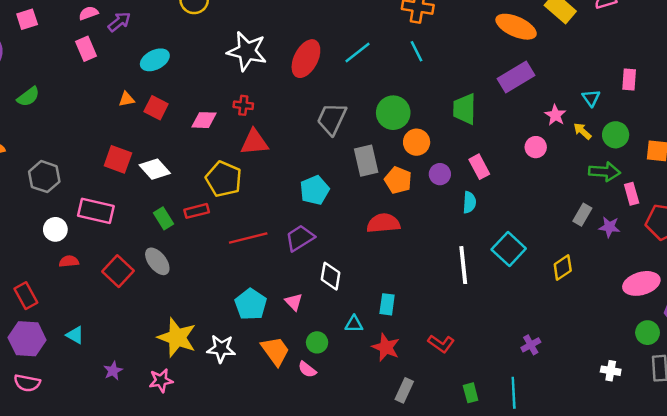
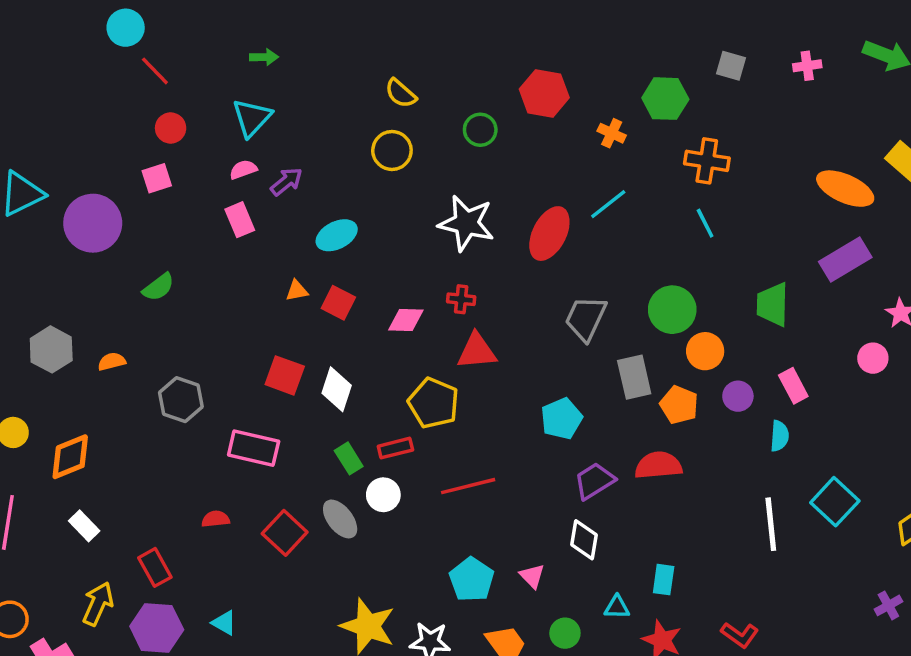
cyan line: (358, 52) -> (608, 204), moved
white diamond: (155, 169) -> (337, 389), turned 60
white circle: (55, 229) -> (383, 495), moved
purple trapezoid: (300, 238) -> (594, 481), moved
purple cross: (531, 345) -> (888, 605), moved

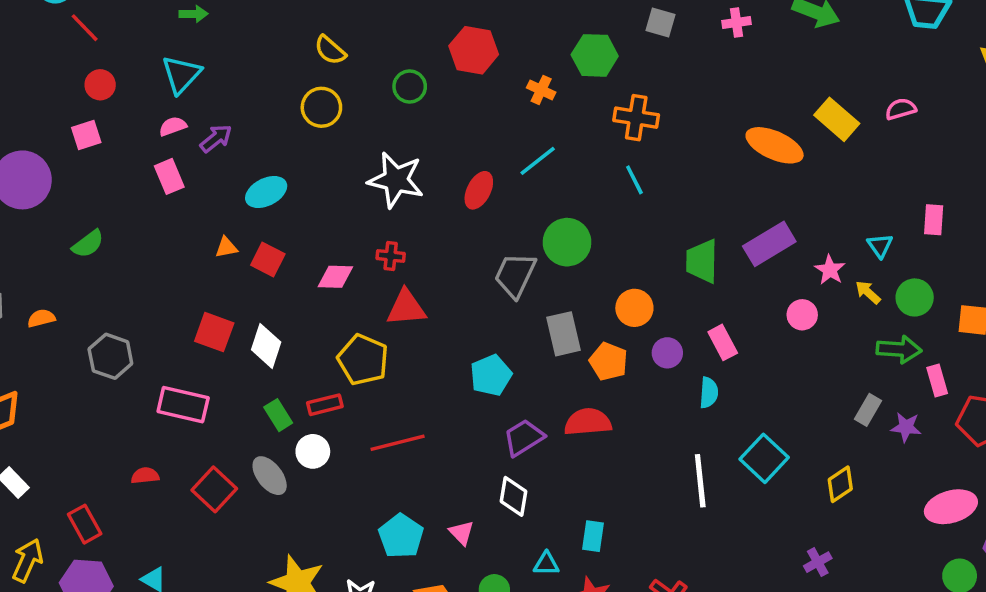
red ellipse: (549, 234) -> (479, 190), size x0.7
purple rectangle: (845, 259) -> (769, 244), moved
green circle: (672, 310) -> (567, 242), moved

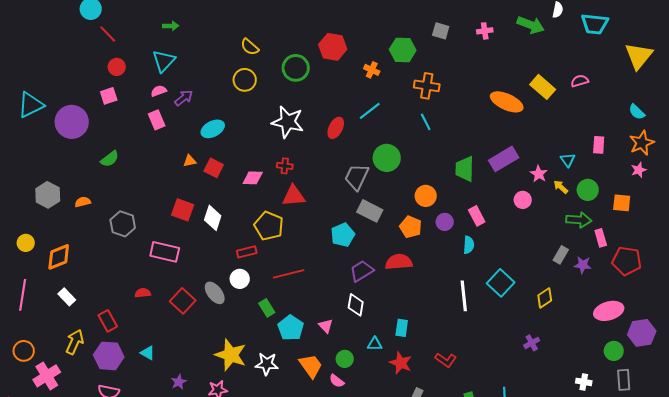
green circle: (410, 87) -> (296, 68), size x1.4
gray rectangle: (564, 334) -> (370, 211), moved, turned -50
green rectangle: (278, 415) -> (267, 308), moved

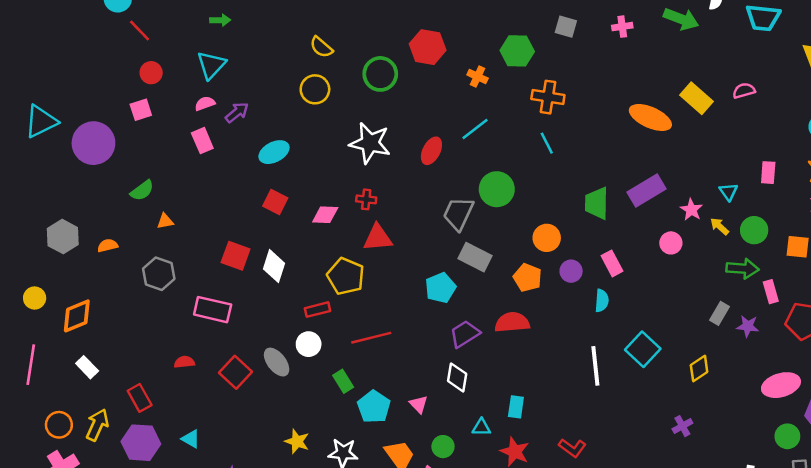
orange triangle: (190, 161) -> (165, 221), moved
orange circle: (24, 351) -> (59, 425), moved
yellow star: (231, 355) -> (297, 441), size x0.6

